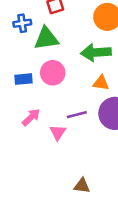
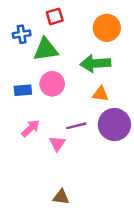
brown triangle: (82, 186) -> (61, 197), moved

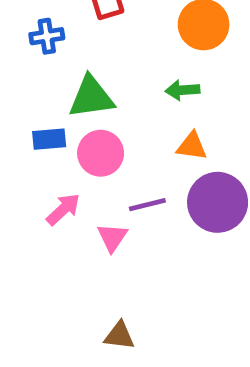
green triangle: (46, 49) -> (91, 97), moved
green arrow: (95, 63) -> (182, 90), size x0.6
pink circle: (52, 84) -> (101, 153), moved

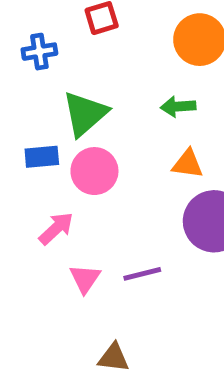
green triangle: (91, 97) -> (85, 114), turned -33
purple line: (147, 205) -> (142, 274), moved
pink triangle: (112, 237) -> (85, 279), moved

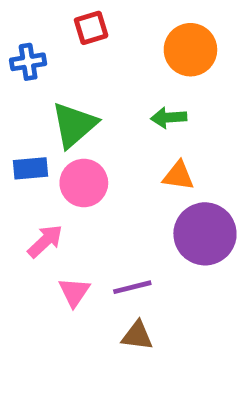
brown triangle: (114, 358) -> (137, 336), moved

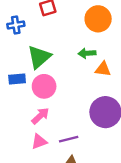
orange triangle: (178, 176) -> (103, 69), moved
pink arrow: (45, 241) -> (40, 116), moved
pink triangle: (74, 292) -> (39, 142), turned 35

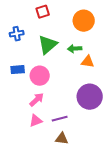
blue cross: (16, 25) -> (17, 34), moved
green triangle: (39, 57) -> (48, 45), moved

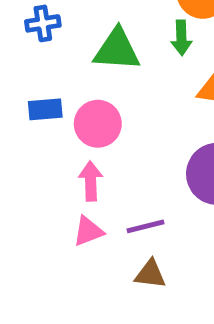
green triangle: (48, 45) -> (117, 50), turned 45
green arrow: (75, 49) -> (181, 38), moved, turned -88
pink arrow: (37, 100) -> (91, 181), turned -49

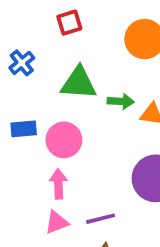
blue cross: (43, 23) -> (22, 63), turned -30
green arrow: (181, 38) -> (121, 101), moved, turned -85

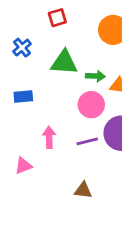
pink circle: (64, 140) -> (91, 105), moved
purple line: (101, 219) -> (87, 141), moved
pink triangle: (57, 222) -> (23, 166), moved

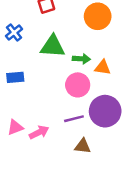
pink arrow: (49, 137) -> (39, 132), moved, turned 66
pink triangle: (23, 166) -> (15, 127), moved
brown triangle: (83, 190) -> (83, 146), moved

